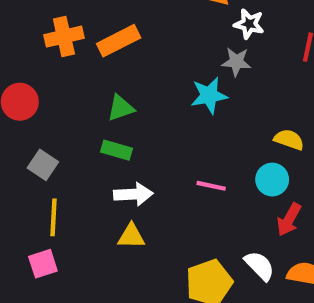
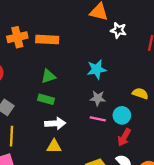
orange rectangle: (119, 41) -> (47, 39), turned 30
gray star: (236, 62) -> (98, 98), moved
cyan circle: (272, 180) -> (122, 115), moved
red arrow: (289, 219) -> (124, 137), moved

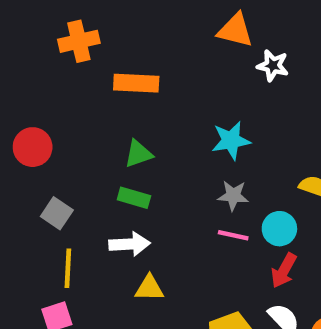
orange cross: (17, 37) -> (79, 41), moved
white arrow: (55, 123) -> (130, 244), moved

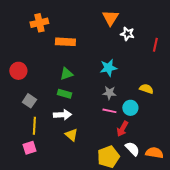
orange triangle: (235, 30) -> (110, 18), turned 48
red arrow: (284, 271) -> (122, 129), moved
yellow triangle: (149, 288) -> (71, 135), turned 40

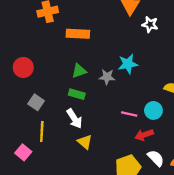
gray star: (109, 93) -> (107, 77), moved
white arrow: (62, 115) -> (74, 119), turned 60
red arrow: (122, 129) -> (144, 135), turned 42
pink square: (29, 148) -> (23, 152), moved, turned -32

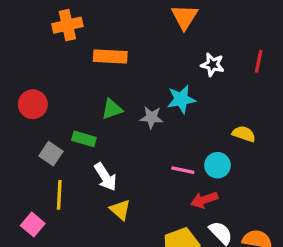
white star: (150, 24) -> (213, 65), moved
green rectangle: (77, 94) -> (84, 139), moved

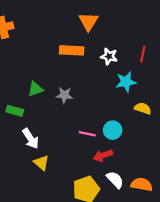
orange rectangle: (110, 56) -> (72, 50), moved
cyan star: (181, 99) -> (126, 82), moved
yellow semicircle: (244, 134) -> (143, 108), moved

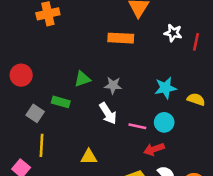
white star: (109, 56) -> (173, 33), moved
cyan star: (126, 82) -> (165, 88), moved
white arrow: (31, 139) -> (108, 113), moved
yellow triangle: (41, 163) -> (89, 157), turned -42

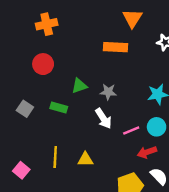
red circle: (21, 75) -> (43, 64), moved
gray square: (35, 113) -> (25, 109), moved
pink line: (137, 126) -> (131, 130), turned -35
yellow line: (42, 145) -> (55, 157), moved

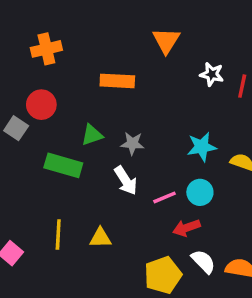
orange rectangle: (116, 47) -> (117, 81), moved
green rectangle: (59, 108) -> (63, 165), size x1.5
gray square: (25, 109) -> (16, 128), moved

